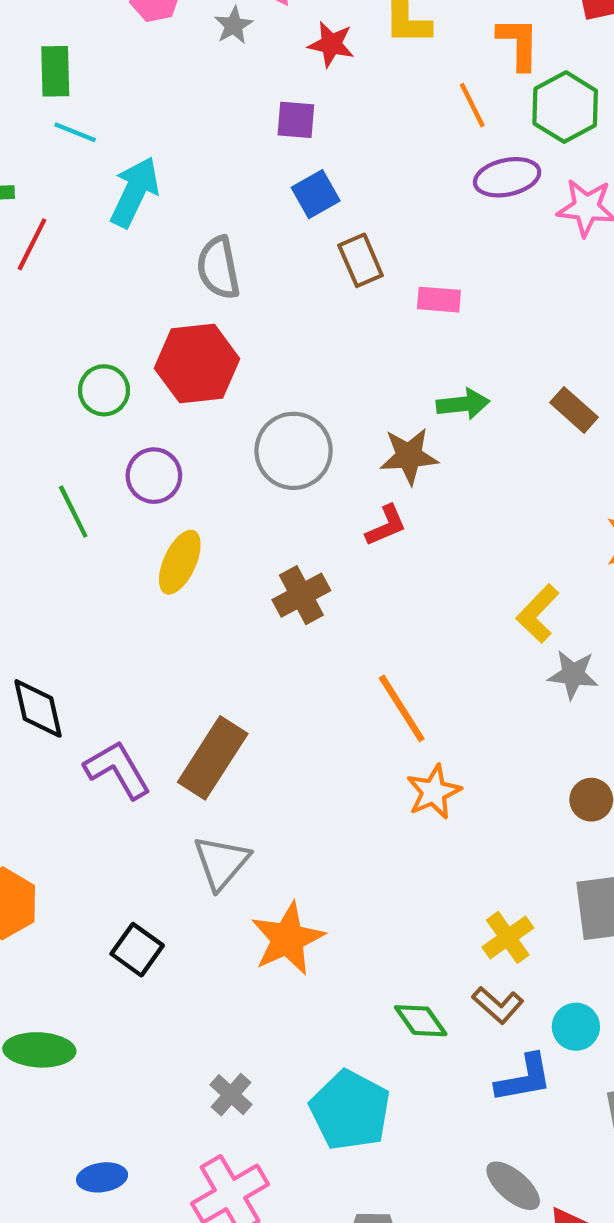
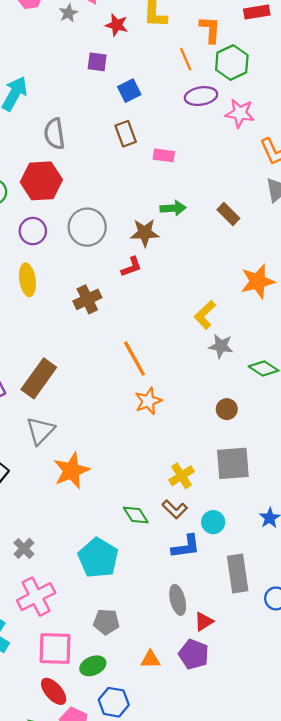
blue square: (316, 194) -> (129, 91), moved
purple circle: (154, 476) -> (33, 231), moved
yellow ellipse: (180, 562) -> (27, 280), turned -36
gray cross: (231, 1095) -> (24, 548), moved
gray ellipse: (513, 1186) -> (178, 600), turned 32

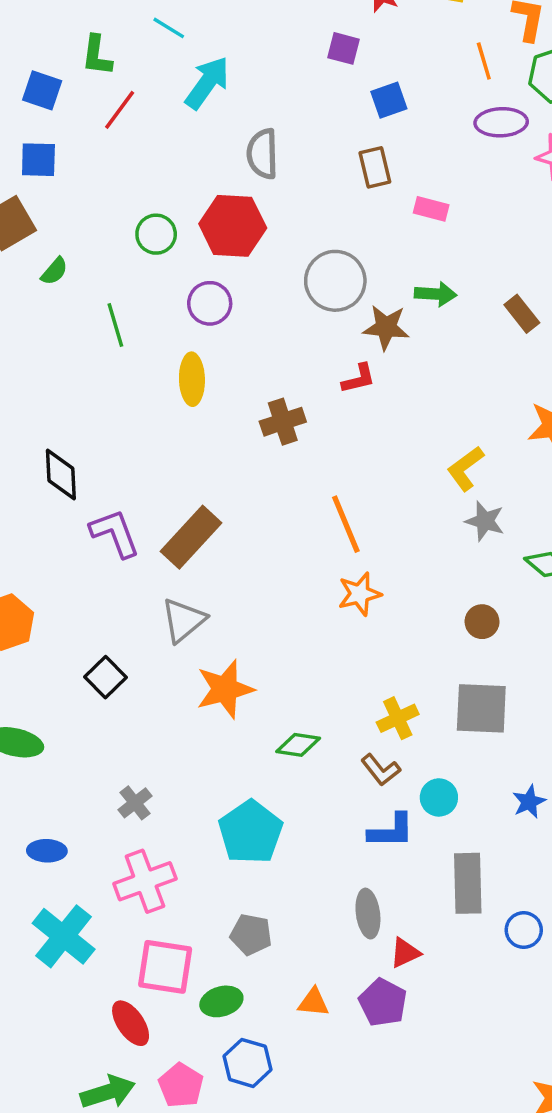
gray circle: (87, 227) -> (335, 281), moved
green diamond: (136, 515) -> (298, 745), moved, turned -56
red ellipse: (54, 691) -> (131, 1023), moved

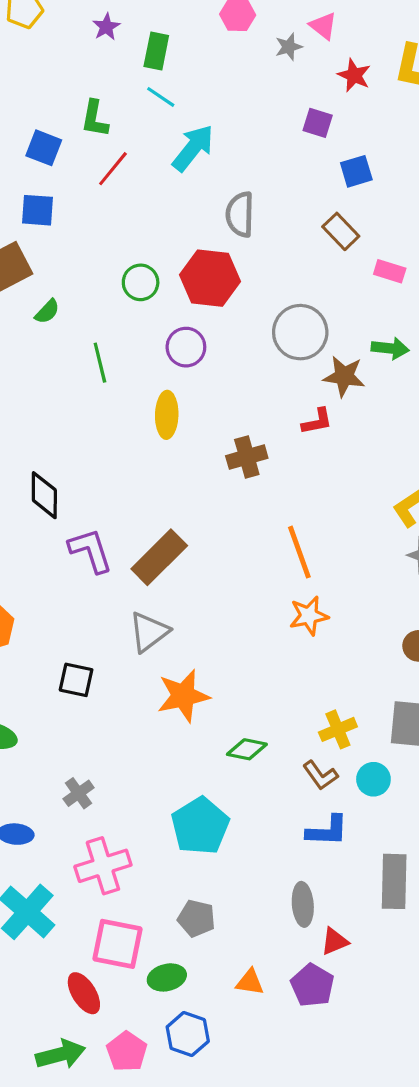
brown rectangle: (375, 167) -> (341, 231), turned -33
black square: (106, 677) -> (76, 680), turned -36
cyan circle: (439, 797) -> (373, 779), moved
gray cross: (135, 803) -> (79, 793), moved

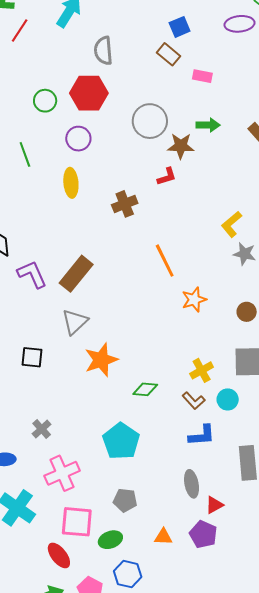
blue square: (356, 171) -> (180, 27), moved
orange star: (309, 616) -> (194, 300), moved

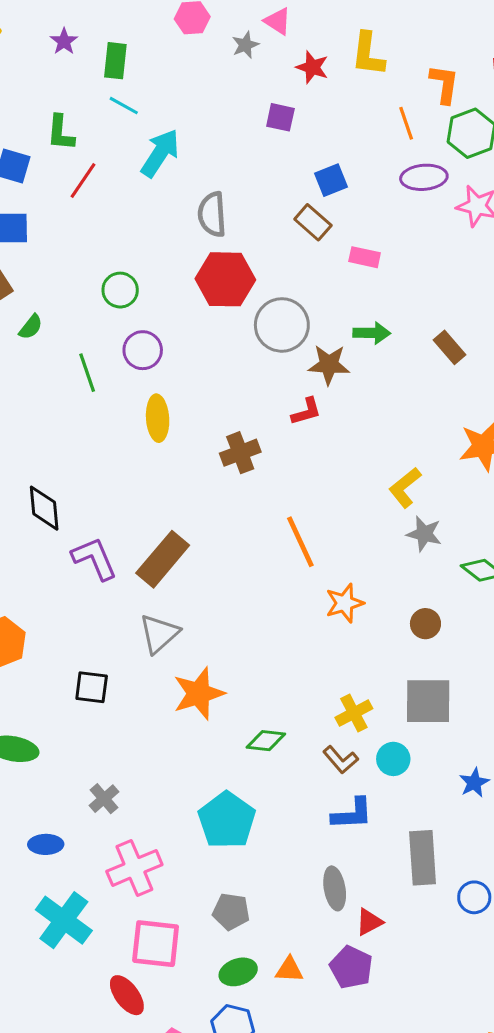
red hexagon: (89, 93) -> (225, 279), moved
purple circle: (78, 139) -> (143, 350), moved
green ellipse: (110, 540) -> (238, 972), moved

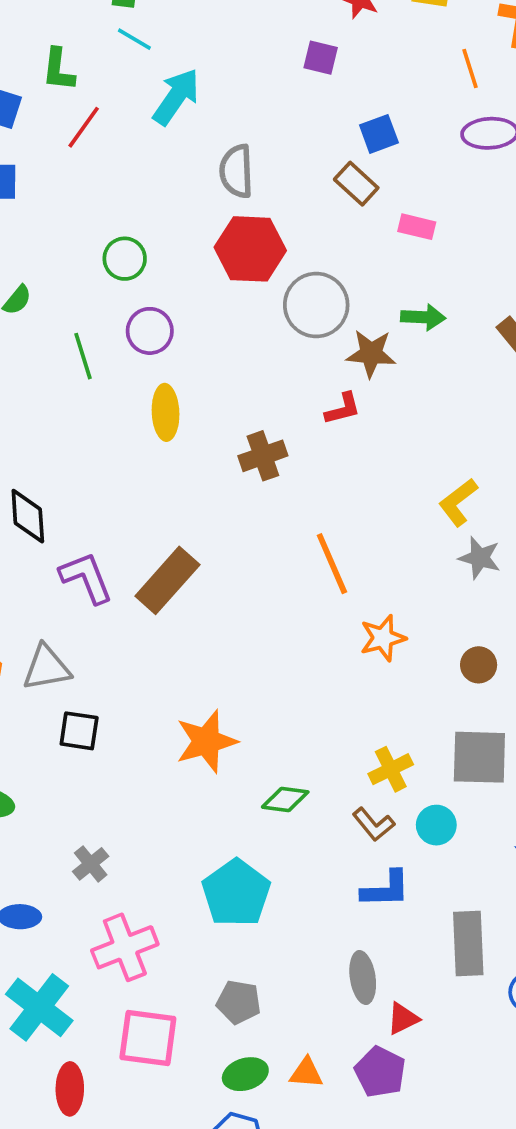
gray triangle: (159, 634) -> (47, 668), moved, turned 30
red ellipse: (127, 995) -> (70, 1089), moved, turned 36

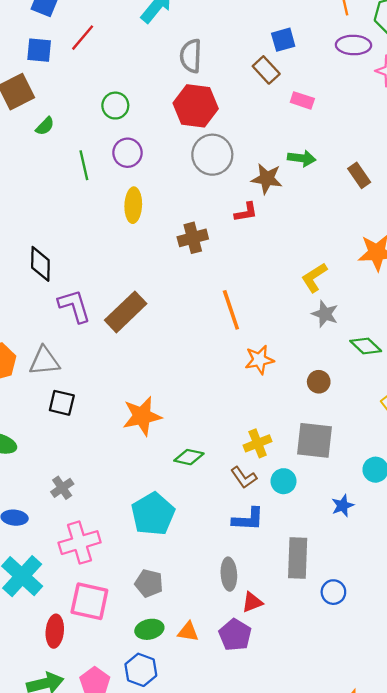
red line: (84, 127) -> (83, 38), moved
gray circle: (316, 305) -> (212, 155), moved
red ellipse: (70, 1089) -> (55, 631), moved

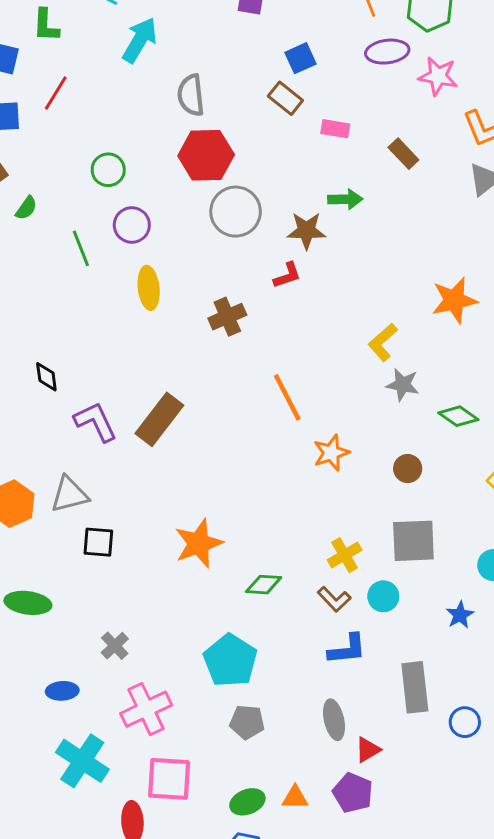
brown rectangle: (359, 175) -> (403, 154), moved
black diamond: (40, 264) -> (46, 377), size x0.7
gray pentagon: (149, 583) -> (247, 722), moved

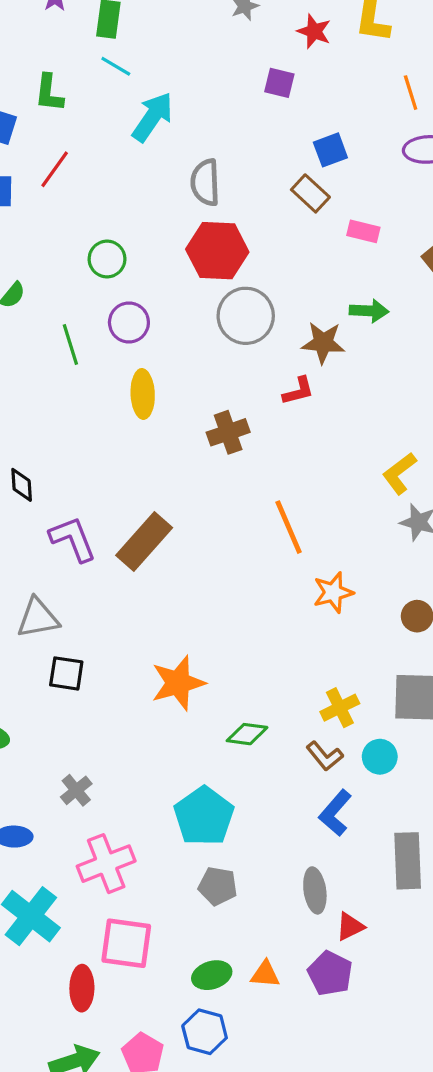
blue L-shape: (347, 649) -> (335, 813), turned 132

